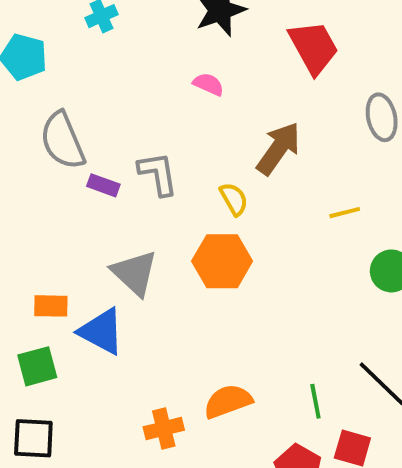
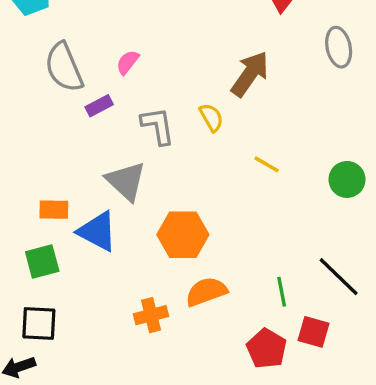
pink semicircle: (208, 84) -> (128, 62), moved, turned -76
gray L-shape: (158, 174) -> (158, 126), moved
purple rectangle: (103, 185) -> (99, 106), turned -48
yellow line: (345, 213) -> (267, 164), moved, turned 44
orange hexagon: (222, 261) -> (183, 235), moved

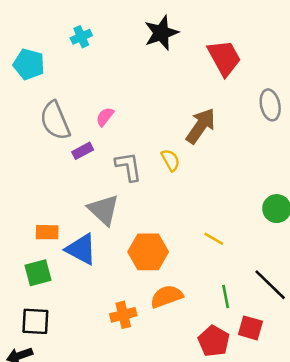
yellow line: (267, 164) -> (214, 239), moved

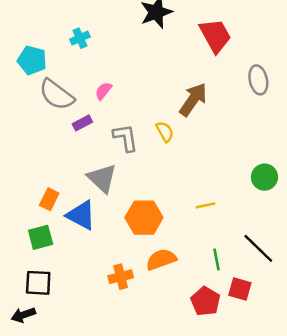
cyan cross: (81, 37) -> (80, 38), moved
cyan pentagon: (29, 64) -> (32, 60), moved
gray semicircle: (55, 121) -> (57, 95), turned -30
orange rectangle: (47, 232) -> (49, 199), turned -65
yellow line: (214, 239) -> (205, 205), turned -42

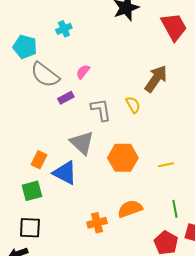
orange hexagon: (144, 218) -> (123, 158), moved

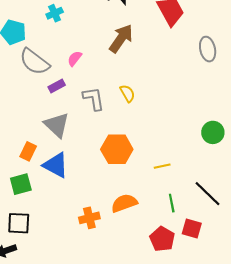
brown arrow: (156, 79) -> (121, 38), moved
gray triangle: (82, 143) -> (57, 125), moved
yellow line: (166, 165) -> (162, 166), moved

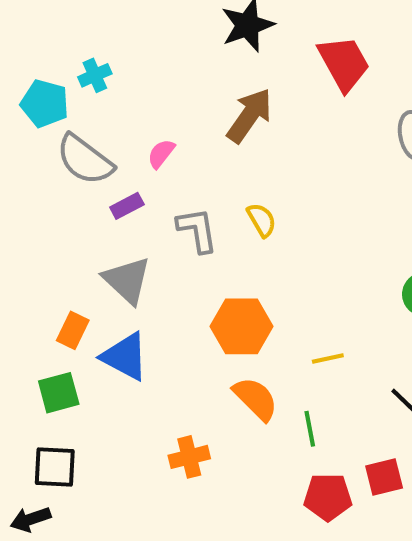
cyan cross: (55, 13) -> (95, 75), moved
orange semicircle: (124, 203) -> (256, 399), moved, turned 65
green line: (172, 203) -> (310, 429), moved
red square: (192, 228) -> (384, 477), turned -30
red pentagon: (162, 239) -> (328, 497), turned -30

